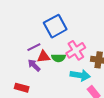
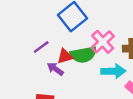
purple line: (34, 47) -> (41, 47), moved
green semicircle: (58, 58) -> (83, 55), size x1.5

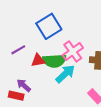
purple arrow: (55, 69) -> (24, 85), moved
cyan arrow: (113, 71) -> (65, 74), moved, turned -48

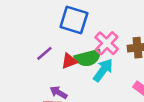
blue square: (49, 26) -> (74, 20), turned -30

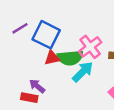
blue square: (74, 20) -> (46, 35), moved
purple line: (44, 53) -> (20, 28), moved

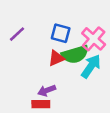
blue square: (46, 35) -> (61, 33), moved, size x0.7
purple arrow: (37, 86) -> (47, 90), turned -49

